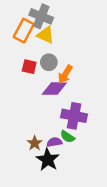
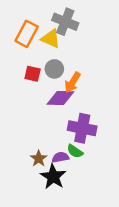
gray cross: (41, 16) -> (65, 22), moved

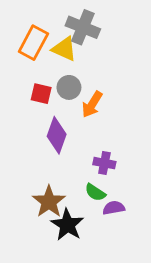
purple diamond: (60, 98) -> (57, 135), moved, turned -72
purple cross: (82, 128) -> (104, 163), size x0.6
purple semicircle: (60, 157) -> (114, 208), moved
brown star: (39, 159) -> (49, 202), size x1.5

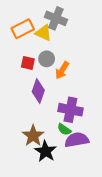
orange rectangle: (33, 43) -> (23, 29), turned 35
purple cross: (104, 163) -> (70, 110), size x1.6
purple semicircle: (114, 208) -> (77, 140), size x1.6

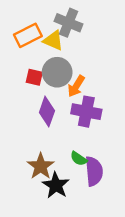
gray circle: (47, 59) -> (57, 72), size x1.5
purple cross: (70, 110) -> (86, 112), moved
purple semicircle: (77, 140) -> (94, 171), turned 95

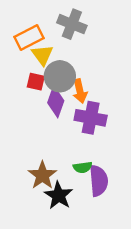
yellow triangle: (53, 40) -> (42, 55), moved, turned 30
orange arrow: (76, 86) -> (80, 91), turned -45
purple diamond: (47, 112) -> (56, 102), moved
green semicircle: (79, 159) -> (83, 167), turned -42

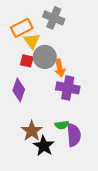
purple diamond: (56, 102) -> (19, 90), moved

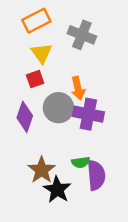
gray cross: (54, 18) -> (82, 35), moved
orange rectangle: (22, 28) -> (36, 21), moved
gray circle: (45, 57) -> (58, 108), moved
red square: (27, 61) -> (35, 79), turned -32

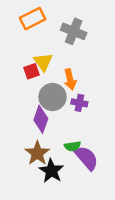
yellow triangle: (42, 53) -> (43, 62), moved
purple cross: (88, 114) -> (79, 103), size x0.6
purple diamond: (25, 117) -> (41, 119), moved
purple semicircle: (96, 175) -> (86, 158), turned -36

